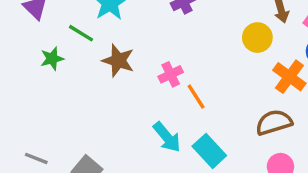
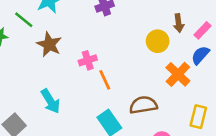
brown semicircle: (274, 122) -> (143, 105), moved
cyan arrow: (167, 137) -> (50, 101), moved

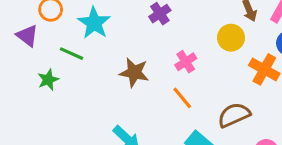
brown star: (49, 44) -> (134, 73), moved
pink cross: (88, 60) -> (186, 62), moved

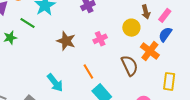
orange line: (182, 98) -> (88, 72), moved
brown semicircle: (234, 115) -> (130, 66), moved, turned 80

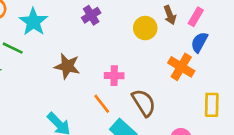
yellow circle: (131, 28) -> (145, 28), moved
pink cross: (100, 39) -> (114, 76), moved, turned 32
brown semicircle: (130, 66) -> (144, 103), moved

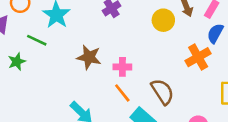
orange cross: (181, 67) -> (198, 57), turned 30
pink cross: (114, 76) -> (122, 67), moved

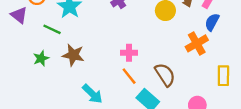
brown star: (89, 57) -> (73, 55), moved
green star: (17, 62) -> (41, 58), moved

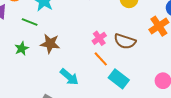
pink cross: (129, 53) -> (99, 38), turned -32
brown semicircle: (165, 75) -> (125, 41), moved, turned 145

